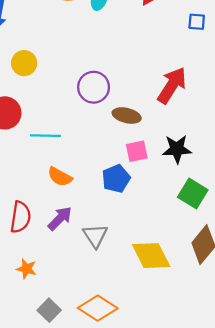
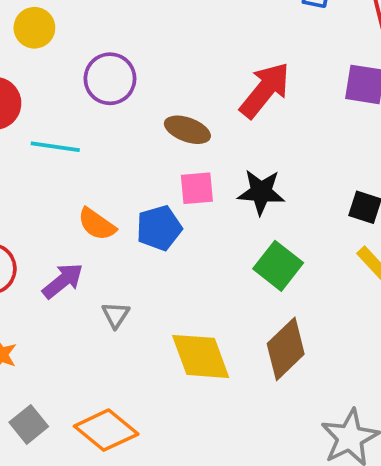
purple circle: (94, 87) -> (110, 79), moved
orange semicircle: (60, 177) -> (97, 224), moved
gray triangle: (95, 236) -> (116, 315), size x0.7

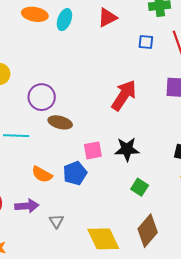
brown ellipse: (187, 130) -> (60, 122), moved
green square: (278, 266) -> (140, 187), size x0.7
purple arrow: (63, 281) -> (27, 206), turned 40

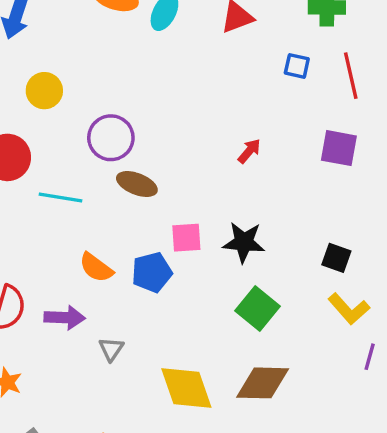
red arrow: (124, 95) -> (249, 151), size x0.5
green square: (140, 187) -> (257, 308), size x1.4
brown diamond: (148, 231) -> (263, 383), turned 44

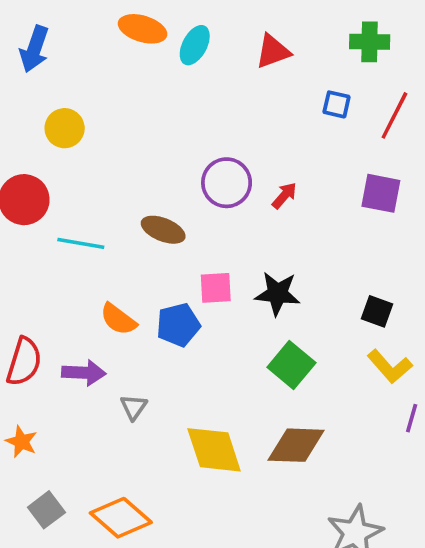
red line: (351, 76) -> (394, 115), turned 39
purple circle: (111, 138) -> (227, 183), moved

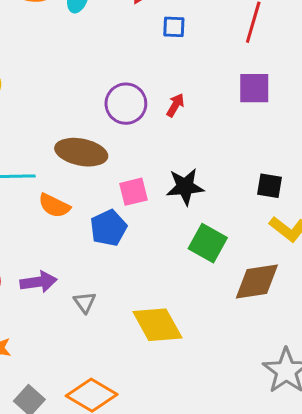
blue square: (337, 104) -> (174, 27), moved
brown ellipse: (163, 230) -> (81, 152), size x1.4
orange semicircle: (118, 319) -> (54, 206), moved
brown diamond: (296, 445) -> (257, 282), moved

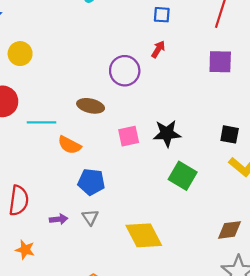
red arrow: (175, 105) -> (158, 49), moved
brown ellipse: (81, 152) -> (91, 106), size x0.7
blue pentagon: (108, 228) -> (91, 182), moved, turned 30
purple arrow: (38, 282) -> (59, 219), moved, size x0.7
brown diamond: (257, 282) -> (229, 230), moved, size x0.7

